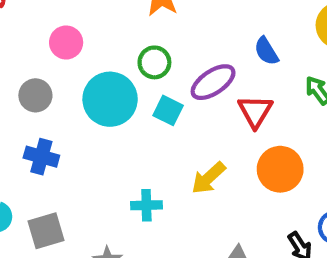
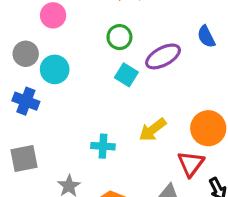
cyan circle: (110, 99) -> (55, 69), moved, size x0.7
red triangle: (255, 111) -> (191, 164), moved

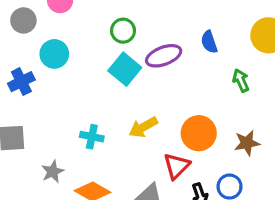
gray circle: (26, 54) -> (23, 20), moved
cyan square: (126, 75) -> (125, 69), size x1.4
blue cross: (26, 101) -> (21, 82), turned 35

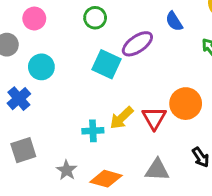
green circle: (123, 31) -> (95, 18), moved
yellow arrow: (143, 127) -> (122, 118), moved
red triangle: (177, 166) -> (154, 118), moved

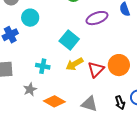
cyan square: (107, 64) -> (69, 40), moved
cyan cross: (93, 131) -> (43, 66), moved

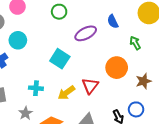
yellow arrow: (74, 64) -> (66, 93), moved
orange circle: (119, 65) -> (117, 68), moved

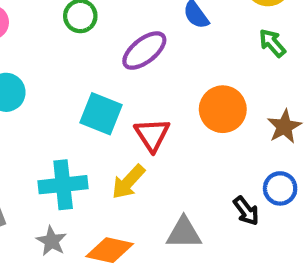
green arrow: (135, 43) -> (272, 43), moved
red triangle: (90, 86) -> (152, 135), moved
cyan cross: (36, 88) -> (63, 185), size x1.5

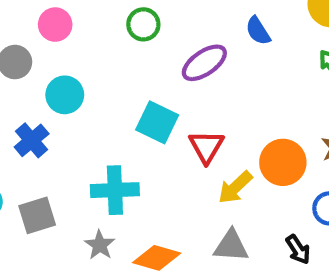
orange circle: (223, 109) -> (283, 162), moved
yellow arrow: (128, 182) -> (235, 187), moved
black arrow: (246, 211) -> (298, 249), moved

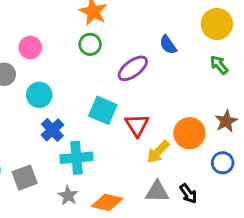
blue cross: (32, 140) -> (52, 130), moved
black arrow: (298, 249) -> (188, 194), moved

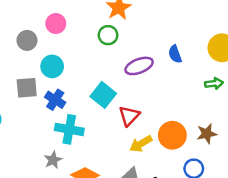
green arrow: (219, 65) -> (214, 83), turned 108
blue cross: (52, 130) -> (55, 100), turned -30
gray square: (25, 178) -> (27, 88), moved

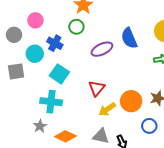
blue semicircle: (175, 54) -> (129, 38), size x1.5
cyan square: (103, 95) -> (59, 74), moved
blue cross: (55, 100) -> (55, 43), moved

